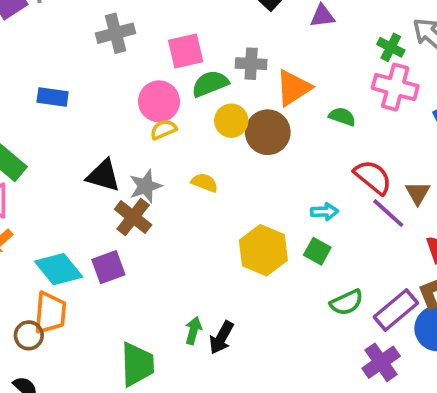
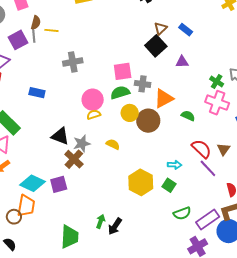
pink square: (186, 51) -> (123, 71), moved
brown triangle: (418, 193) -> (224, 149), moved
cyan diamond: (59, 269) -> (33, 183), turned -30

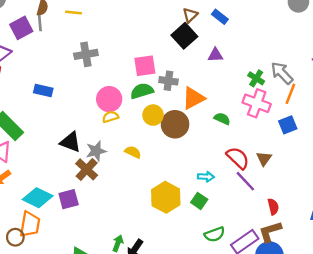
yellow line: (51, 30) -> (74, 12), moved

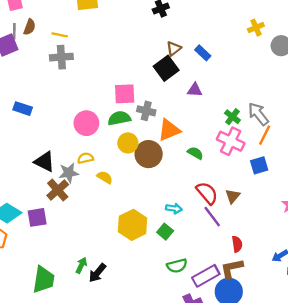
gray line: (40, 23) -> (14, 31), moved
gray cross: (86, 54) -> (61, 57), moved
yellow semicircle: (110, 117) -> (85, 158), moved

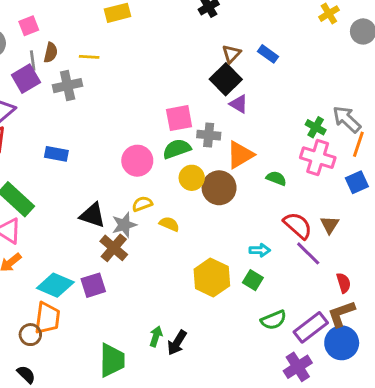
gray cross: (61, 57) -> (68, 86), moved
purple triangle: (195, 90) -> (239, 104), moved, turned 35

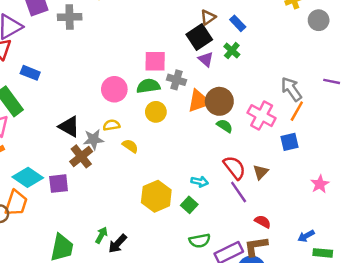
green cross: (316, 127) -> (232, 51), moved
blue rectangle: (56, 154) -> (30, 73), moved
brown circle: (219, 188) -> (219, 101), moved
red semicircle: (344, 283) -> (263, 222), turned -56

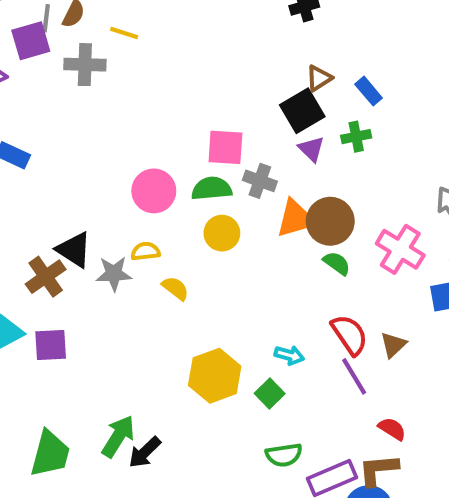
green cross: (232, 51) -> (356, 137), turned 35
brown cross: (81, 156) -> (46, 277), moved
green arrow: (101, 235) -> (118, 436), size x1.5

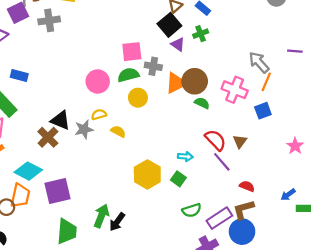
purple square: (51, 345) -> (58, 191), moved, size x1.4

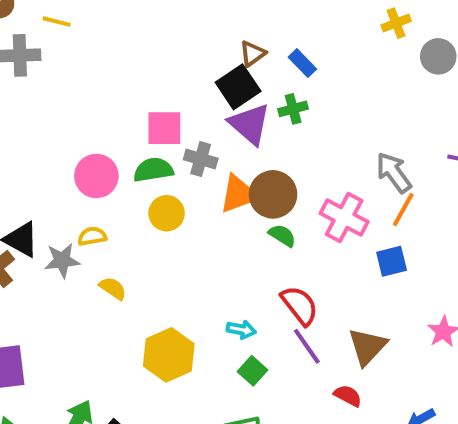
purple triangle: (178, 44) -> (250, 124), size x1.6
yellow semicircle: (118, 131) -> (113, 288), moved
brown triangle: (240, 141) -> (367, 347), moved, size x1.5
green square: (178, 179) -> (253, 371), moved

